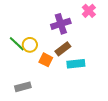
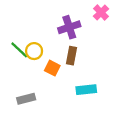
brown rectangle: (63, 49) -> (72, 56), turned -42
cyan rectangle: (76, 64) -> (86, 90), moved

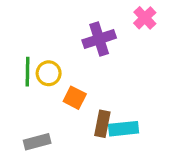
green line: (19, 50) -> (27, 72), turned 48
brown rectangle: (72, 56) -> (102, 124), moved

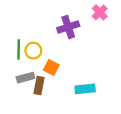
brown rectangle: (102, 124) -> (39, 85), moved
gray rectangle: (37, 142) -> (25, 78), moved

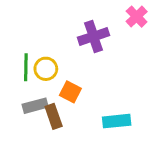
brown rectangle: (39, 85) -> (54, 116), turned -30

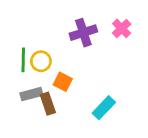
pink cross: (137, 17) -> (122, 28), moved
cyan rectangle: (117, 121) -> (104, 108), turned -40

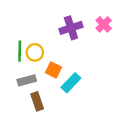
brown rectangle: (48, 104) -> (37, 101), moved
cyan rectangle: (104, 108) -> (71, 83), moved

